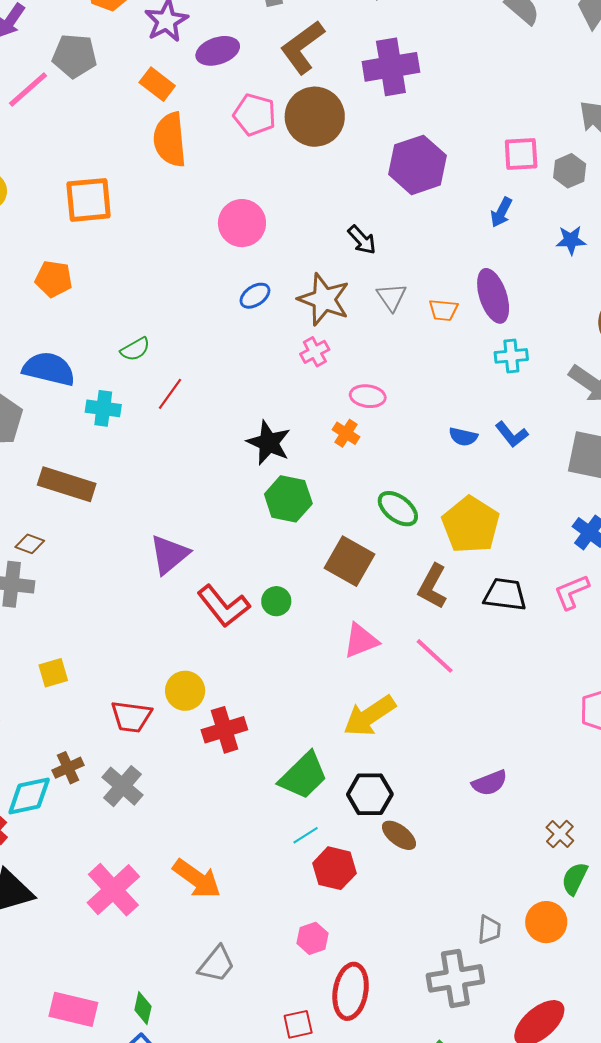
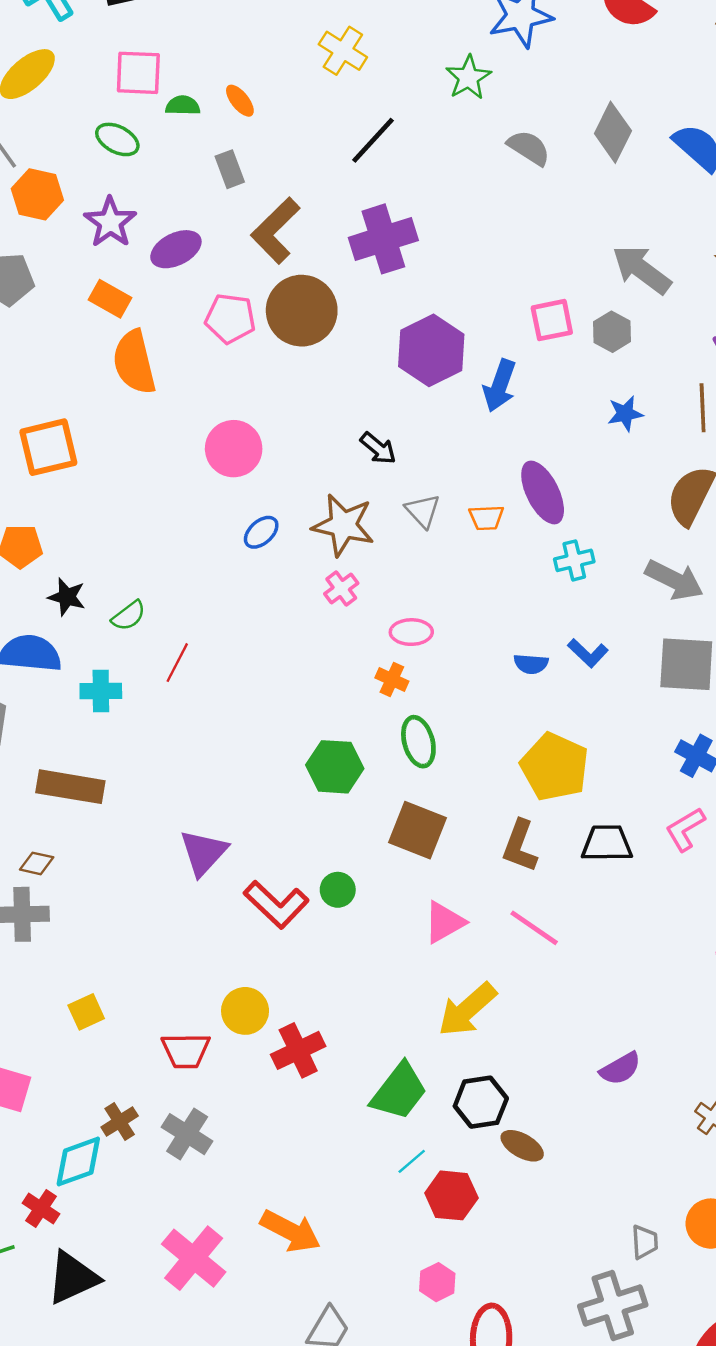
blue arrow: (501, 212) -> (500, 386), moved, size x1.4
black star: (269, 443) -> (67, 597), moved, size x0.7
green ellipse: (398, 509) -> (418, 742), moved, turned 45

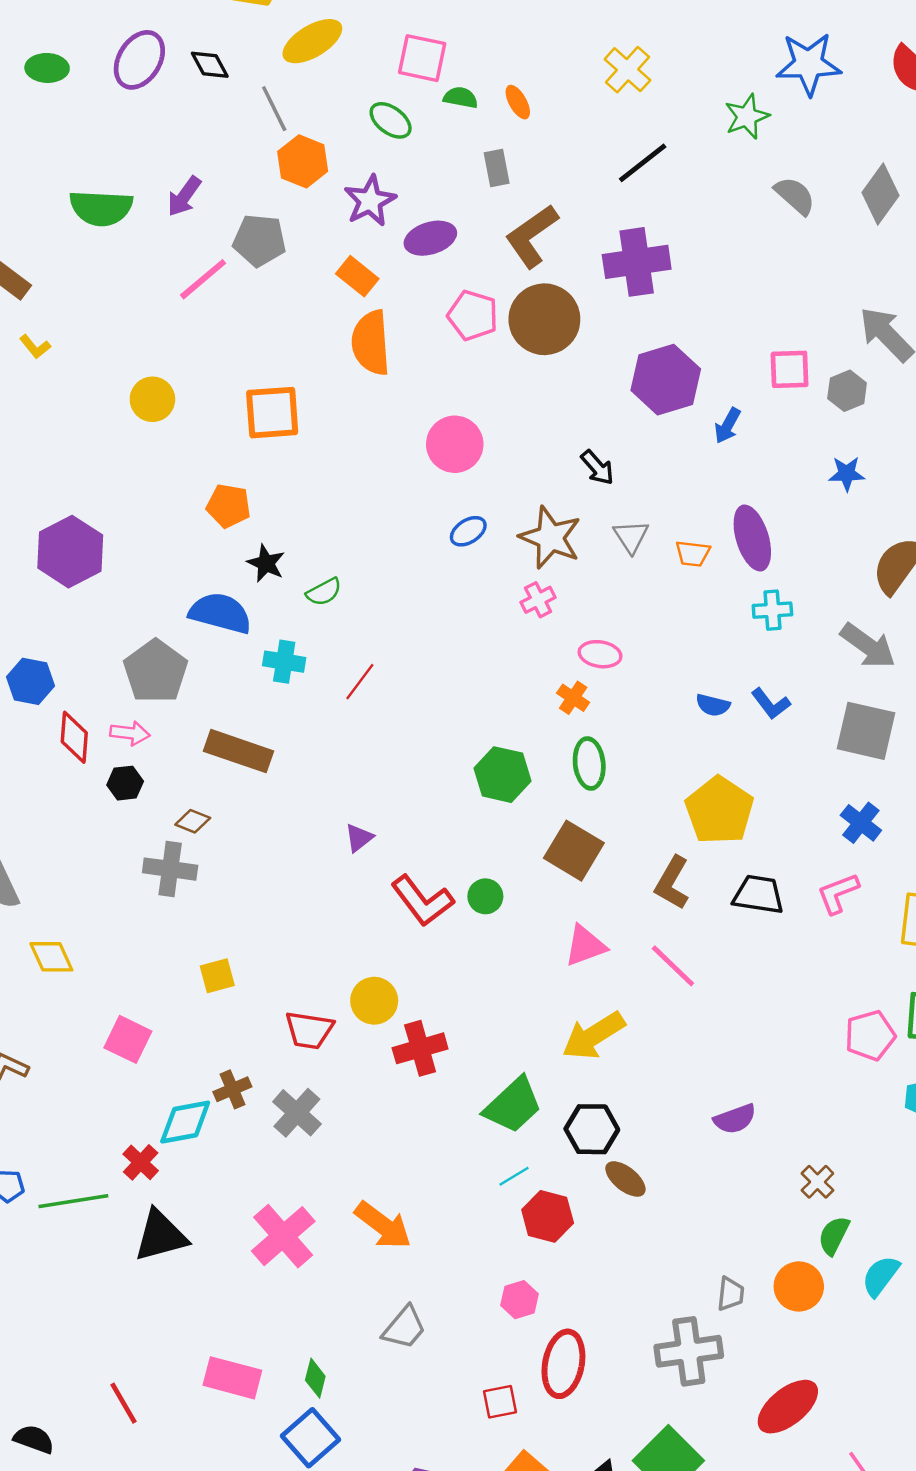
blue arrow: (500, 386) -> (727, 426), size x0.7
red line: (177, 663) -> (360, 682), moved
purple triangle: (203, 853) -> (359, 838), size x0.6

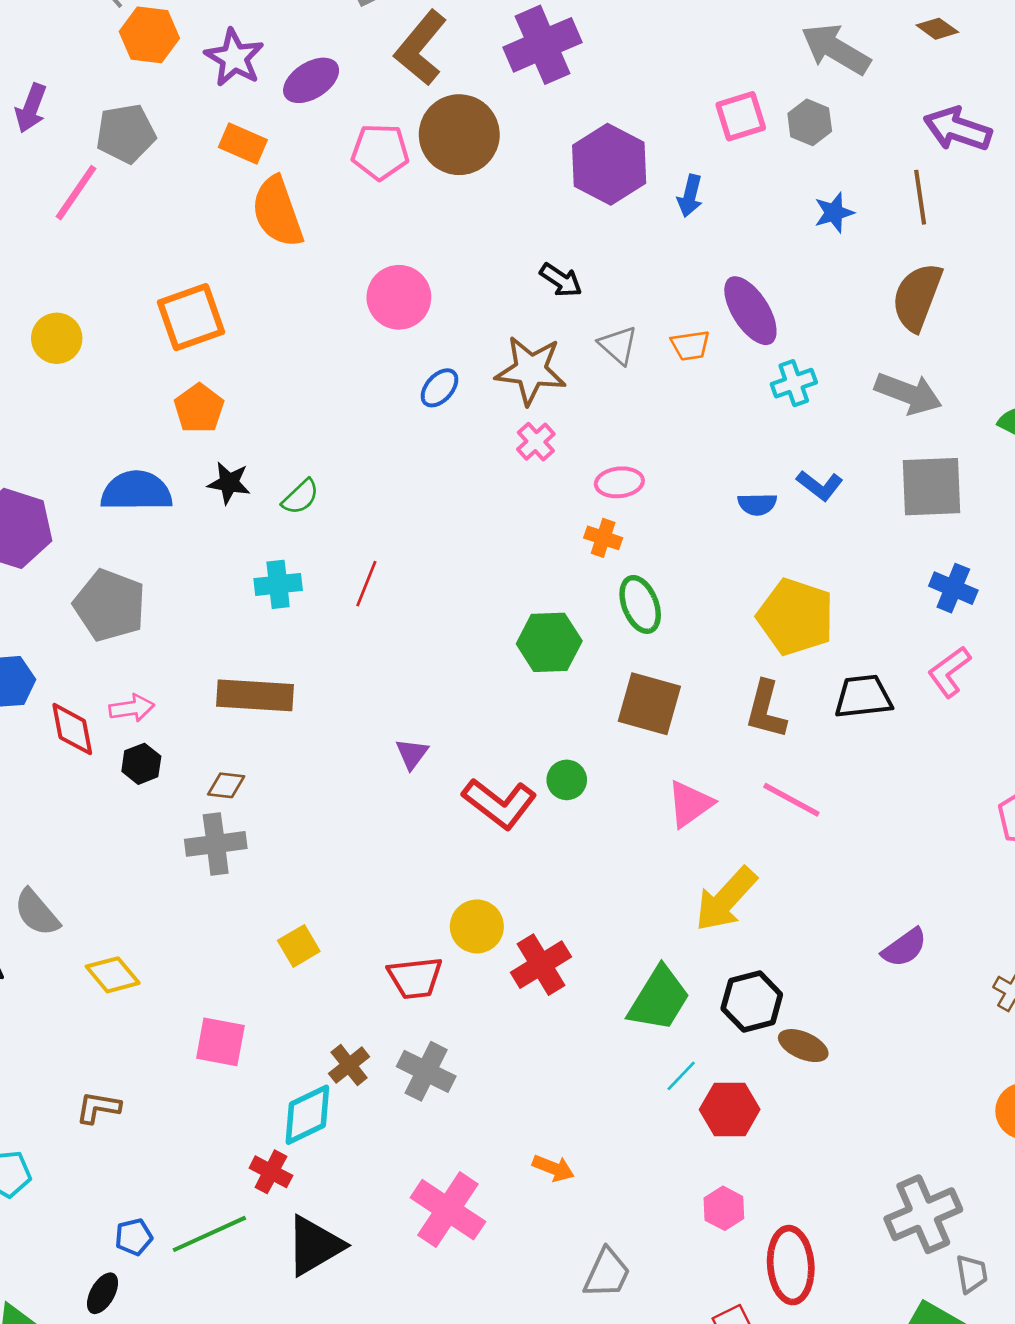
orange pentagon: (228, 506) -> (199, 408), moved, turned -30
blue semicircle: (220, 613) -> (136, 491), moved
gray pentagon: (156, 671) -> (110, 605), moved
orange arrow: (383, 1225) -> (553, 1168), size x0.6
gray trapezoid: (731, 1294) -> (972, 1274), moved

